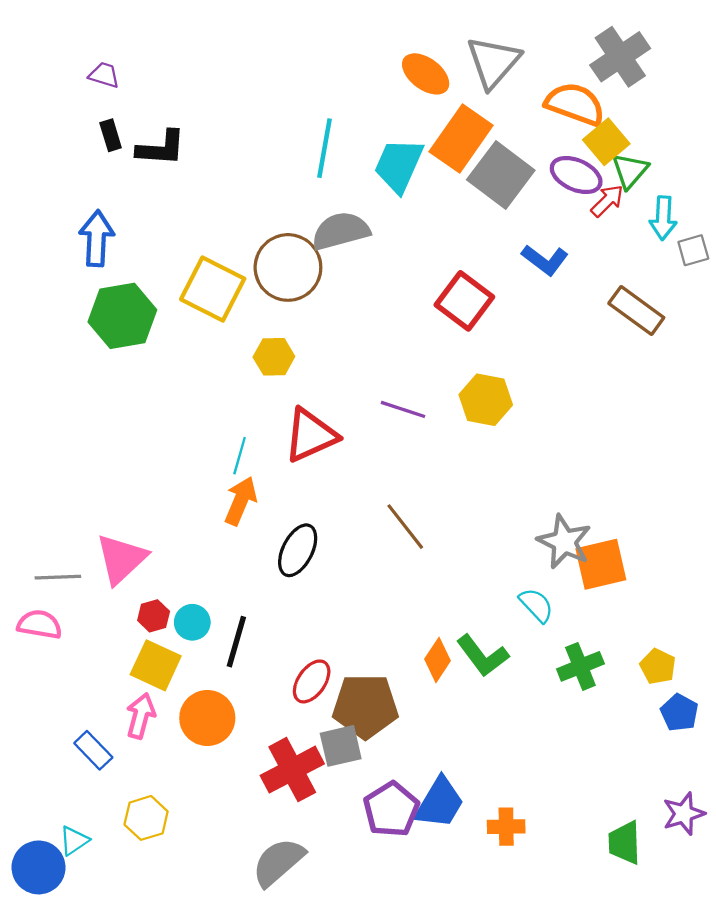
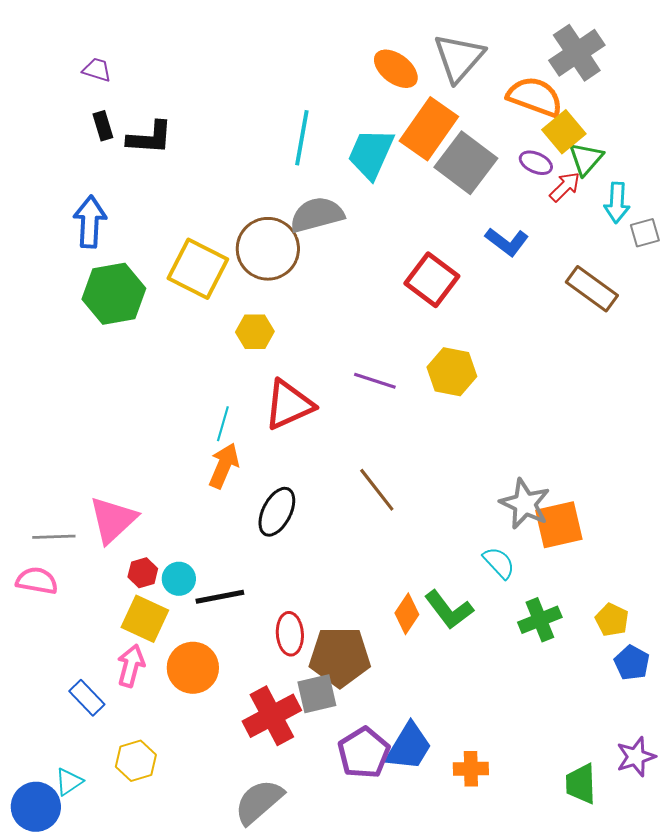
purple ellipse: (576, 175) -> (536, 163), size x0.7
black line: (236, 642) -> (220, 597), turned 63
red ellipse: (312, 681) -> (290, 634), turned -39

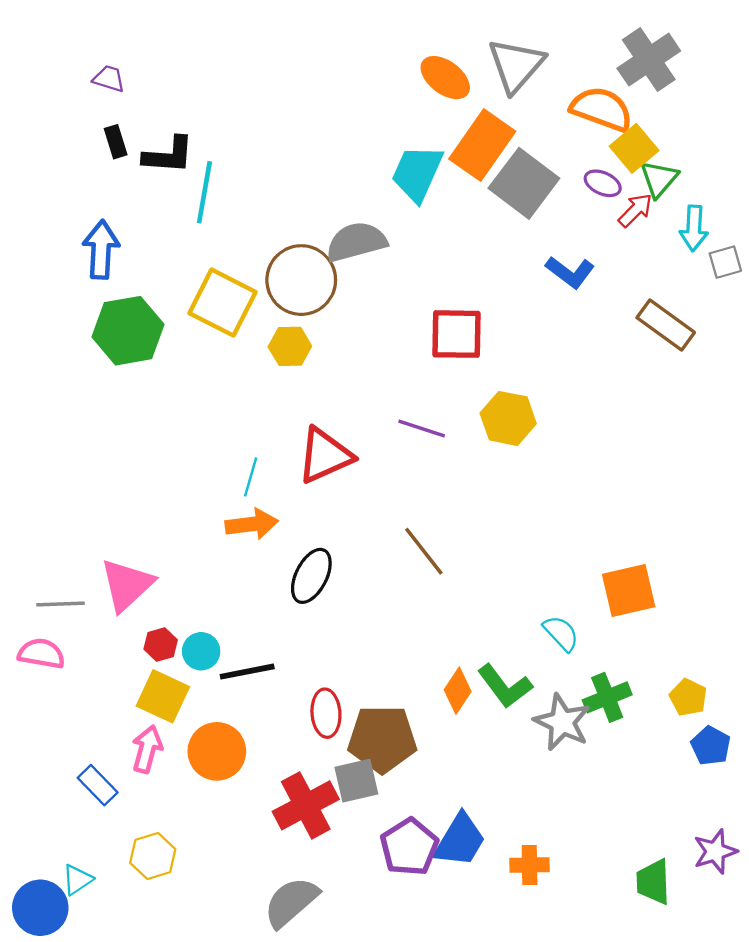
cyan line: (302, 138) -> (204, 192), moved
red square: (432, 280) -> (456, 334), moved, turned -36
yellow hexagon: (255, 332) -> (290, 346), moved
orange arrow: (224, 466) -> (252, 524), turned 60
gray star: (525, 504) -> (562, 722), moved

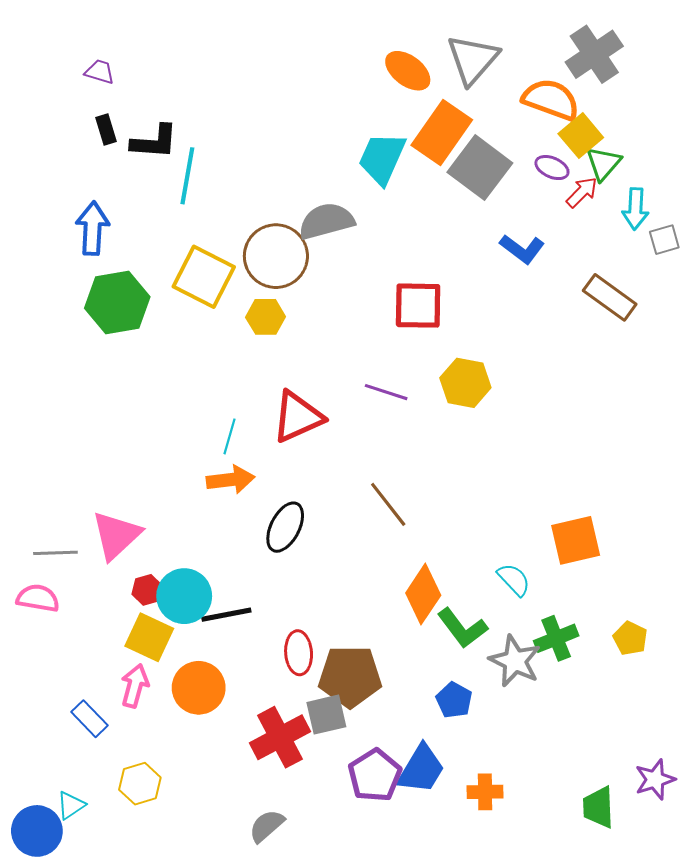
cyan circle: (201, 651) -> (184, 596), size x1.6
orange diamond: (458, 691) -> (423, 594), moved, size x1.4
blue pentagon: (711, 746) -> (454, 700), moved
gray semicircle: (291, 902) -> (267, 826), size x0.7

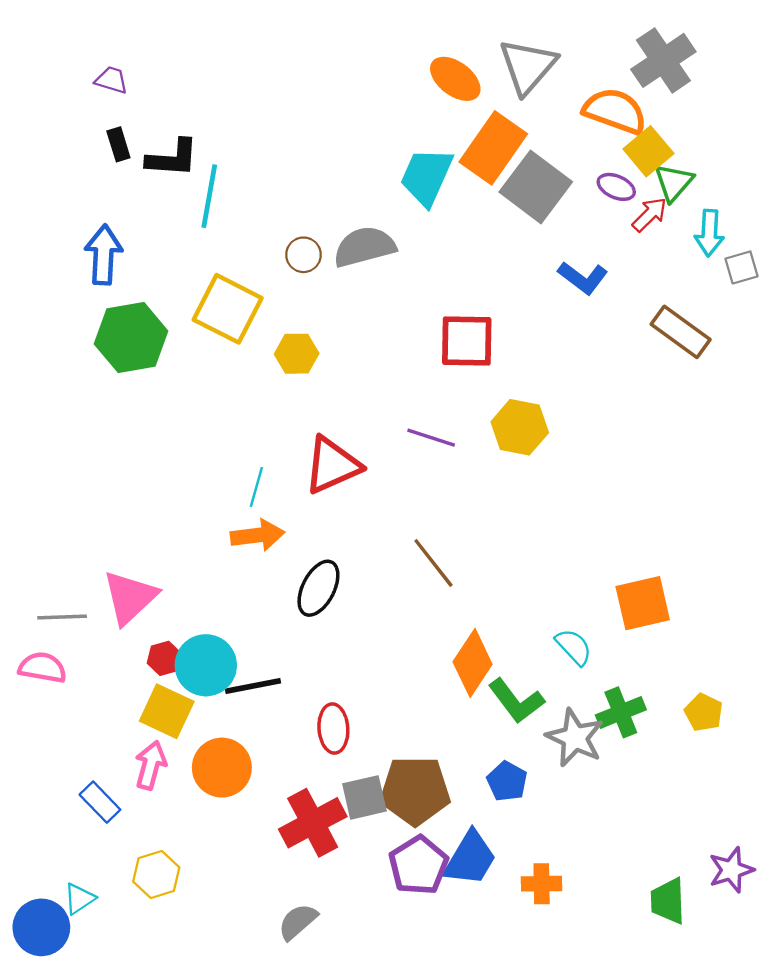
brown circle: (276, 256) -> (304, 255), moved, size x0.5
brown pentagon: (350, 676) -> (415, 791), moved

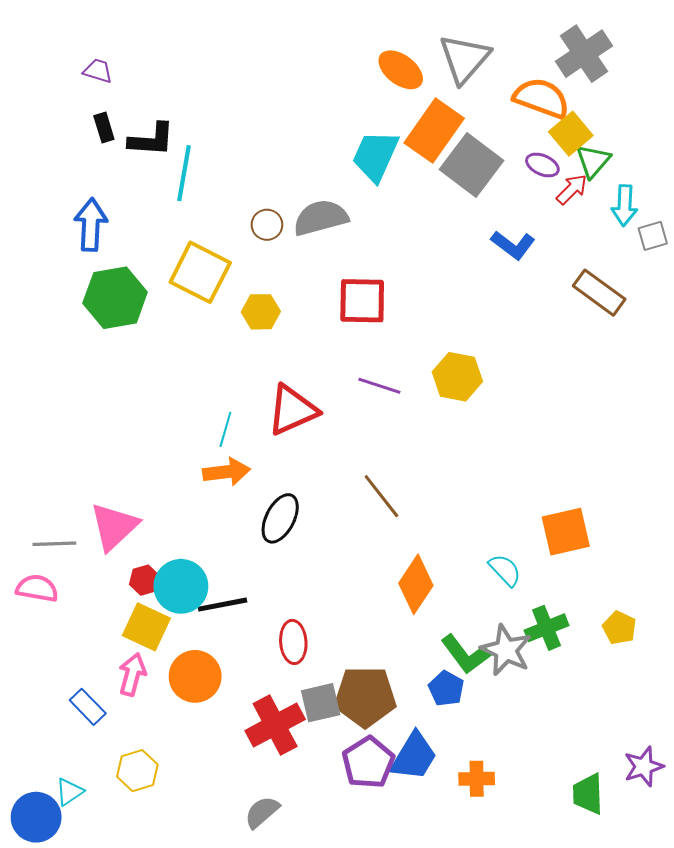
red square: (467, 341) -> (362, 301), moved
green L-shape: (516, 701) -> (465, 654), moved

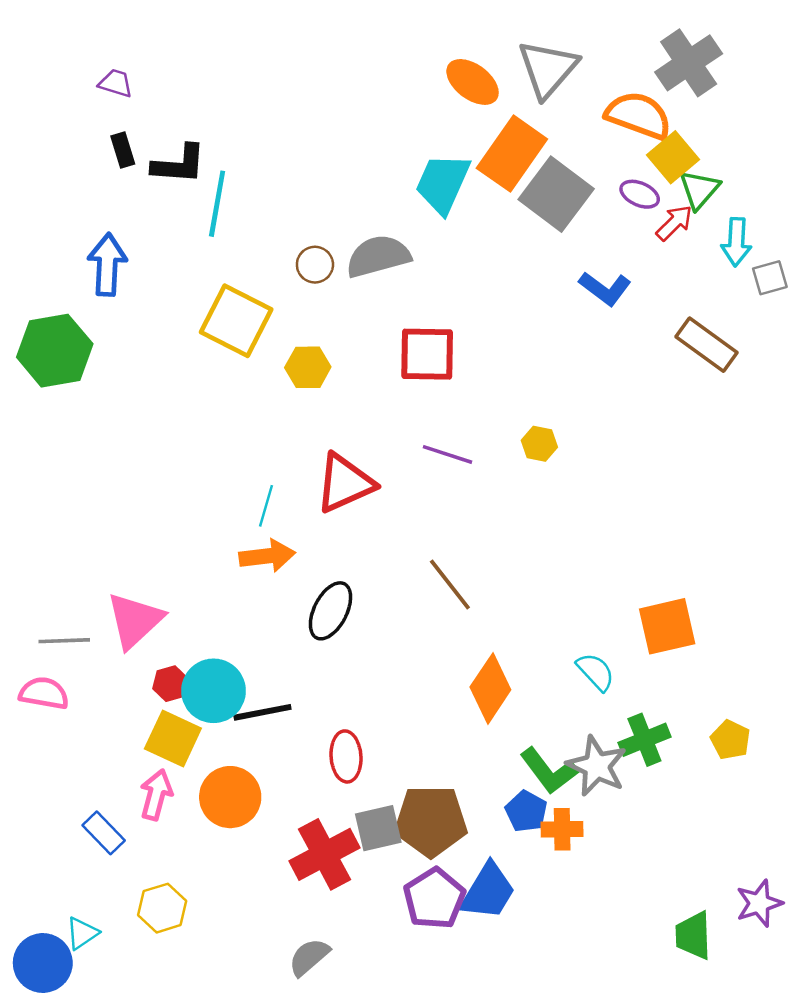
green hexagon: (115, 298) -> (55, 351), moved
yellow hexagon: (457, 377) -> (539, 444), size x0.6
orange cross: (477, 779) -> (562, 829), moved

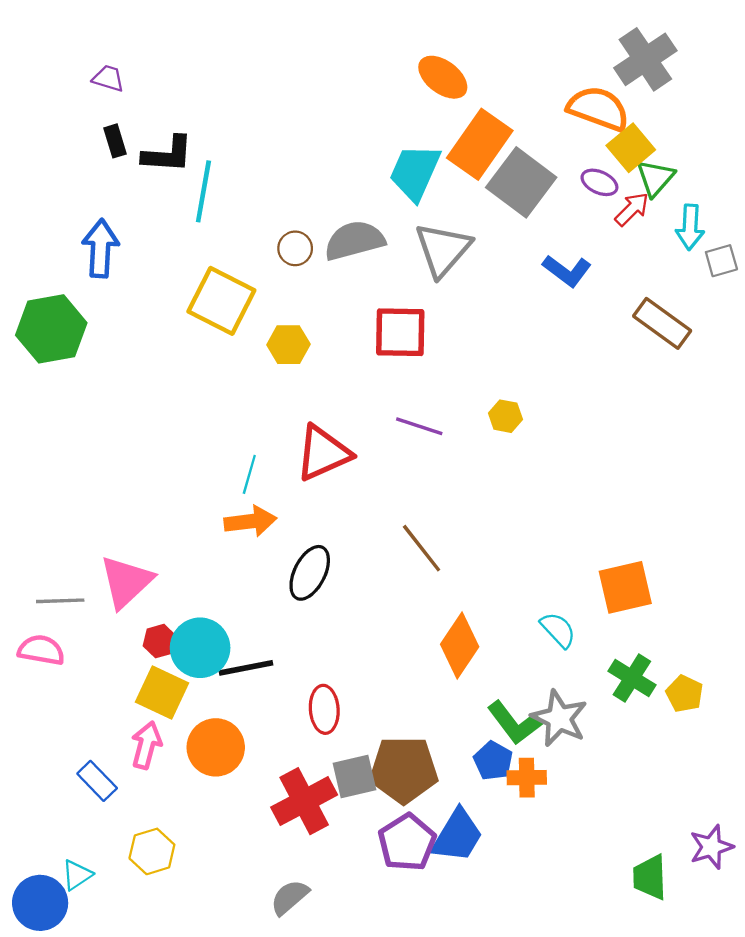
gray triangle: (548, 69) -> (443, 249), moved
green cross: (644, 740) -> (632, 678), moved, turned -36

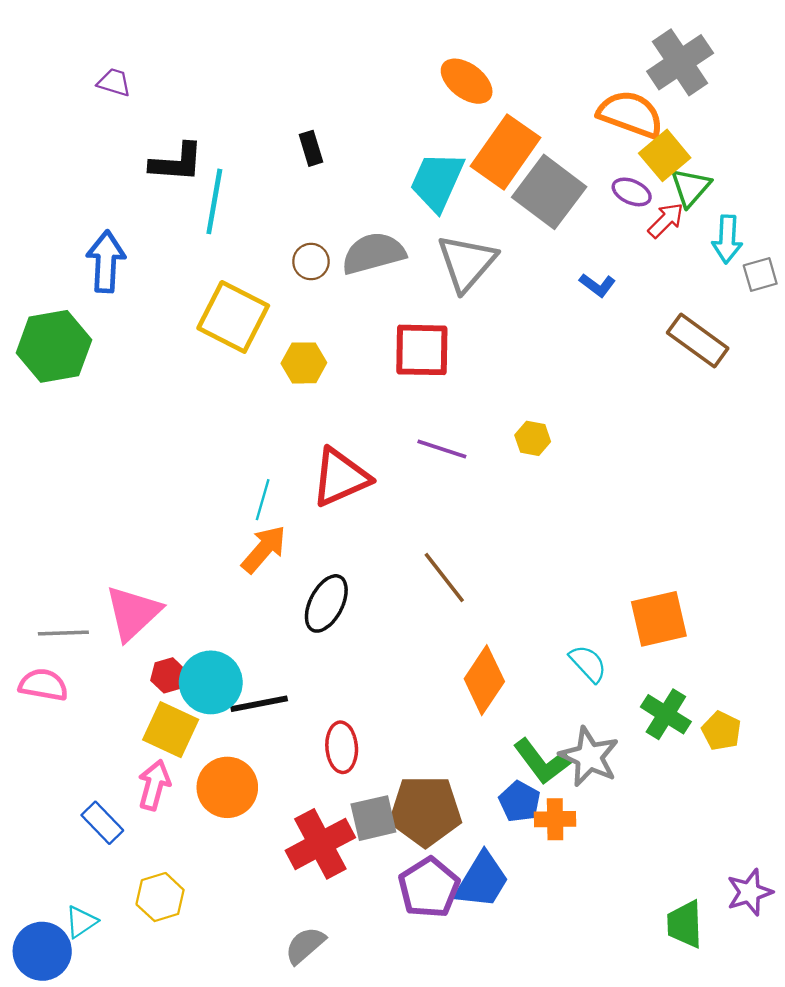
black rectangle: (115, 141) -> (311, 148), moved
blue L-shape: (567, 271) -> (597, 285), size x0.7
orange arrow: (250, 521) -> (264, 549), turned -42

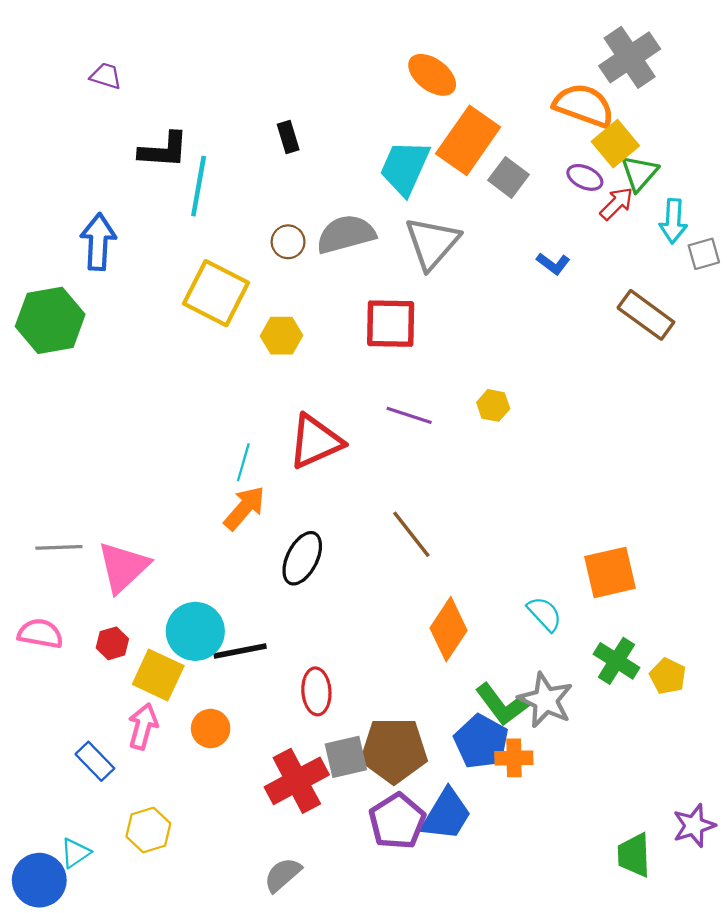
gray square: (549, 192) -> (508, 177), size x0.6
gray line: (63, 633) -> (59, 547), moved
red hexagon: (168, 675) -> (112, 643), moved
orange circle: (227, 787) -> (211, 728), size x0.7
blue pentagon: (520, 802) -> (481, 742), size x1.4

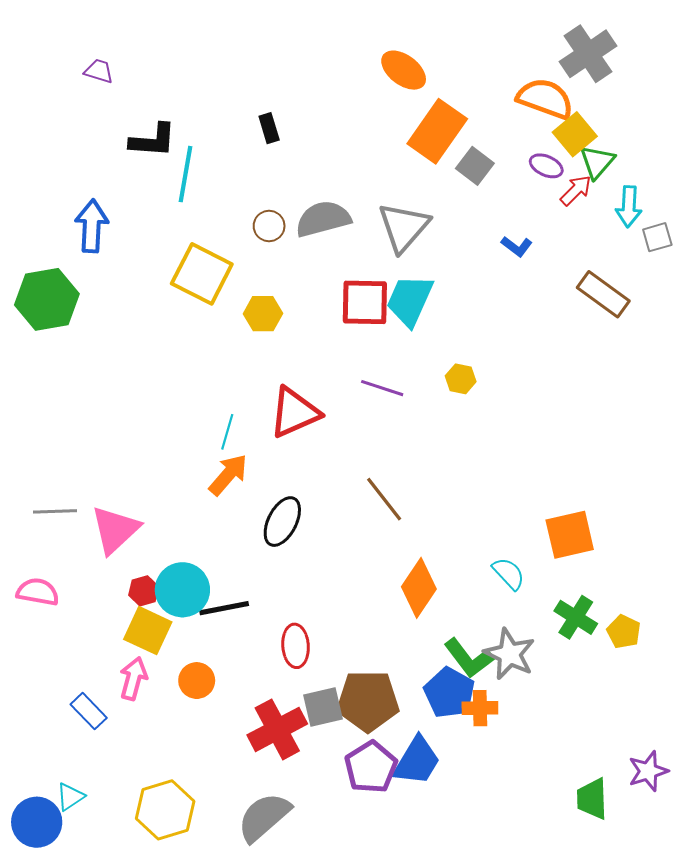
cyan trapezoid: (405, 168) -> (410, 300), moved
red hexagon: (112, 643) -> (144, 591), moved
yellow hexagon: (148, 830) -> (165, 810), moved, size x1.4
gray semicircle: (283, 875) -> (264, 817), size x1.5

